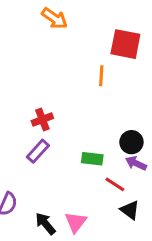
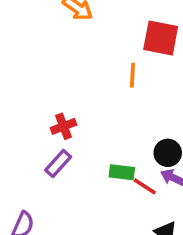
red line: (115, 184) -> (145, 186), moved

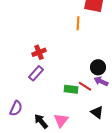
green rectangle: (122, 172) -> (71, 89), moved

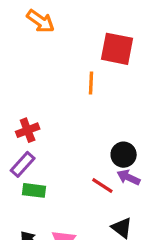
green rectangle: (71, 89) -> (34, 190), moved

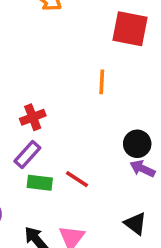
orange line: (91, 83) -> (102, 82), moved
red line: (102, 186) -> (77, 179), moved

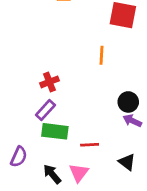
red line: (77, 179) -> (90, 145), moved, turned -36
green rectangle: (40, 183) -> (55, 131), size x1.4

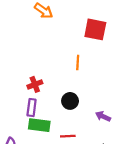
black circle: (128, 102) -> (70, 101), moved
purple rectangle: (45, 110) -> (32, 108), turned -35

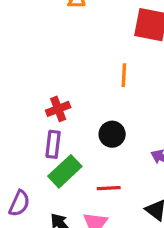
green rectangle: (39, 125) -> (65, 171), turned -50

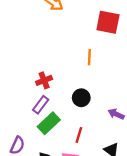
purple rectangle: (53, 144) -> (41, 105), turned 30
red line: (109, 188) -> (79, 135), turned -70

